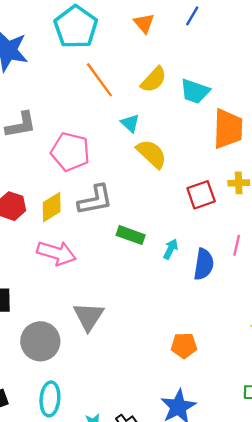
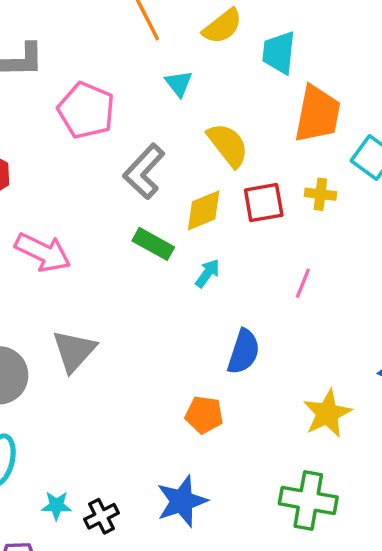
cyan trapezoid: (195, 91) -> (279, 53), turned 68
yellow semicircle: (151, 154) -> (228, 145), moved
gray L-shape: (95, 200) -> (144, 171), moved, turned 135
yellow diamond: (52, 207) -> (204, 210), moved
blue semicircle: (204, 264) -> (244, 352), moved

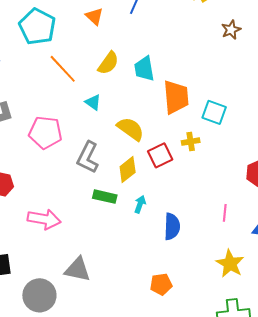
pink line: (303, 283) -> (225, 213), moved
gray triangle: (74, 351) -> (78, 269), turned -44
blue semicircle: (244, 352) -> (172, 226), moved

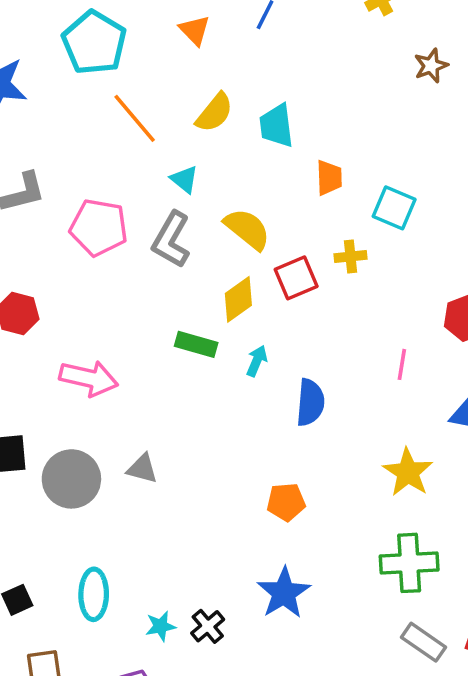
orange trapezoid: (176, 97) -> (329, 178), size x0.6
gray L-shape: (88, 157) -> (171, 240), moved
pink line: (225, 213) -> (402, 364), moved
gray triangle: (78, 269) -> (142, 469), size x0.7
gray circle: (39, 295) -> (71, 479), moved

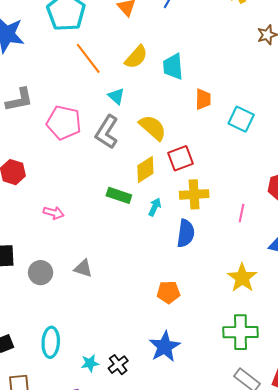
yellow cross: (350, 256) -> (194, 194), moved, size x1.5
pink arrow: (89, 378) -> (54, 213), size x0.6
gray circle: (71, 479) -> (41, 273), size x0.7

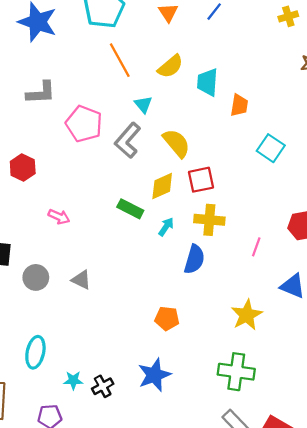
orange trapezoid: (203, 99) -> (239, 105), moved

